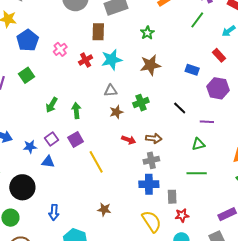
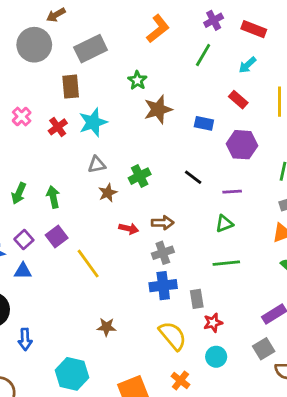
brown star: (150, 65) -> (158, 109), moved
blue arrow: (54, 212) -> (25, 339), moved

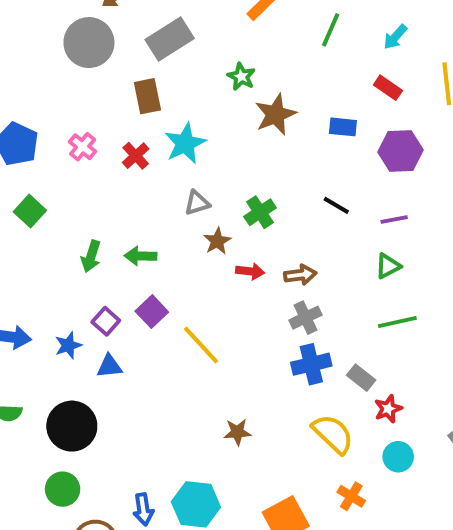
green arrow: (53, 197) -> (141, 256), turned -70
red arrow: (129, 229) -> (250, 271), moved
gray rectangle: (197, 299) -> (361, 378), turned -36
blue arrow: (25, 339) -> (143, 509), moved

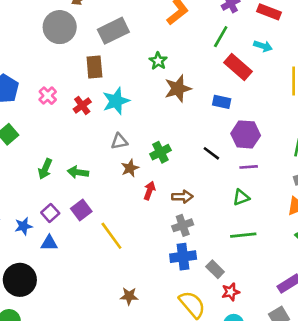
cyan arrow: (395, 37) -> (263, 46), turned -120
red rectangle: (388, 88) -> (238, 67), moved, size x1.5
purple hexagon: (401, 151) -> (246, 134), moved
red arrow: (250, 271) -> (149, 191), turned -84

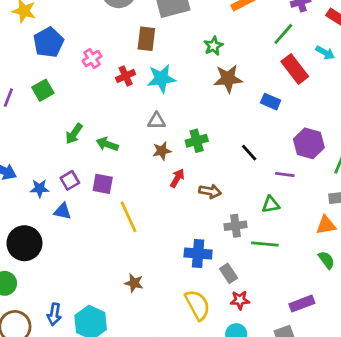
purple hexagon: (246, 134) -> (309, 143), moved
purple square: (81, 210) -> (103, 184), turned 36
gray cross: (183, 225) -> (236, 226), moved

